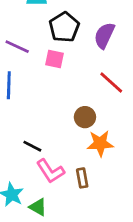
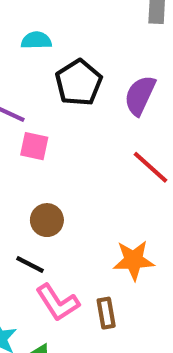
pink square: (55, 59) -> (34, 146), moved
brown circle: (85, 117) -> (47, 220), moved

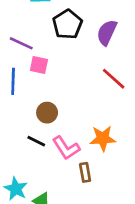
pink L-shape: (57, 303) -> (66, 148), moved

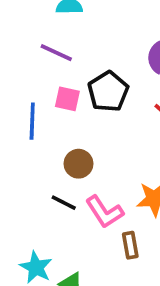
black pentagon: (67, 24) -> (108, 91), moved
purple line: (21, 43) -> (56, 53), moved

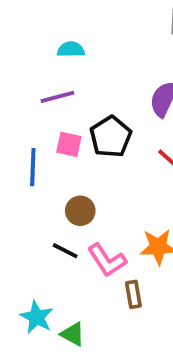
purple line: (56, 53) -> (57, 97), turned -40

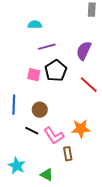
purple line: (57, 97) -> (47, 47), moved
blue line: (33, 167) -> (14, 105), moved
green triangle: (73, 334) -> (47, 175), moved

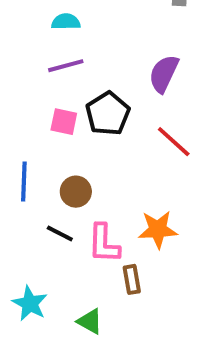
purple line: (47, 47) -> (66, 66), moved
pink L-shape: (54, 136) -> (104, 244), turned 35

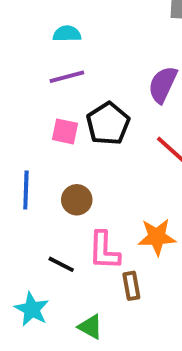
black line: (60, 234) -> (61, 264), moved

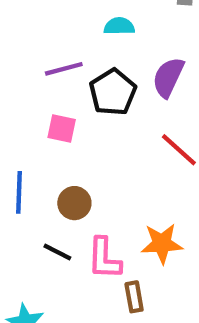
cyan semicircle: (67, 34) -> (119, 26), moved
black pentagon: (108, 124) -> (113, 92), moved
black line: (61, 264) -> (57, 252), moved

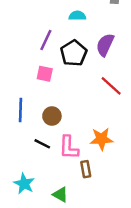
purple line: (64, 69) -> (46, 40), turned -50

